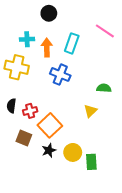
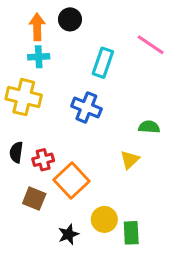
orange arrow: (47, 48) -> (37, 27), moved
black star: (49, 150) -> (69, 234), moved

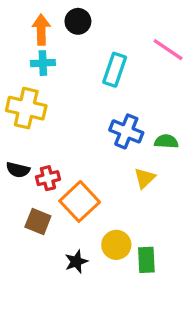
blue cross: (86, 107) -> (126, 131), moved
black semicircle: (16, 152) -> (18, 170), turned -84

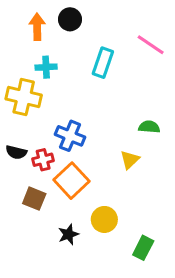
cyan cross: (43, 63) -> (46, 67), moved
blue cross: (126, 131) -> (70, 136), moved
green rectangle: (146, 260) -> (143, 248), moved, turned 30

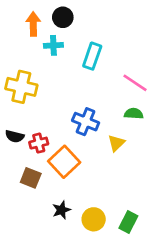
pink line: (151, 45) -> (135, 83), moved
cyan cross: (46, 67) -> (53, 45), moved
blue cross: (70, 136) -> (86, 122), moved
yellow circle: (104, 219) -> (94, 219), moved

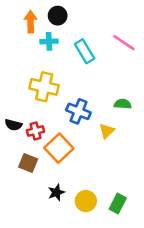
cyan rectangle: (92, 56) -> (85, 51), turned -50
pink line: (135, 83) -> (124, 43), moved
yellow cross: (21, 87) -> (44, 87), moved

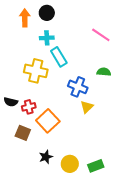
cyan cross: (49, 41) -> (47, 38), moved
cyan rectangle: (85, 51) -> (59, 57), moved
green semicircle: (123, 104) -> (104, 72), moved
blue cross: (78, 111) -> (78, 87), moved
green rectangle: (118, 203) -> (96, 166), turned 42

